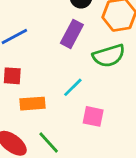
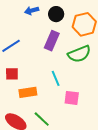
cyan line: (73, 87) -> (56, 78), turned -63

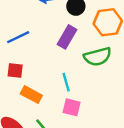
orange rectangle: (28, 92) -> (31, 95), turned 30
pink square: (72, 98) -> (72, 107), moved

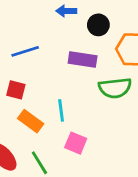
purple rectangle: (67, 37) -> (83, 60), turned 60
cyan line: (66, 82) -> (61, 110), moved

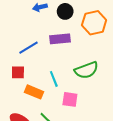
blue line: (25, 51) -> (28, 48), moved
green semicircle: (115, 88) -> (86, 70), moved

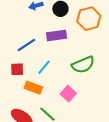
cyan line: (54, 79) -> (44, 67), moved, turned 63
pink square: (70, 99) -> (68, 94), turned 35

